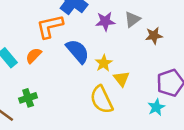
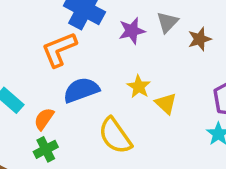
blue semicircle: (78, 51) -> (81, 90), moved, turned -60
orange semicircle: (34, 56) -> (44, 119), moved
yellow semicircle: (102, 100) -> (115, 136), moved

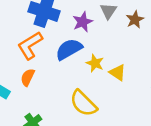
blue semicircle: (81, 90) -> (69, 49), moved
orange semicircle: (44, 119) -> (28, 77), moved

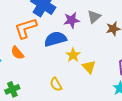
orange semicircle: (28, 77) -> (17, 53), turned -80
yellow semicircle: (83, 103) -> (56, 84), size x0.6

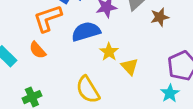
yellow semicircle: (56, 84) -> (88, 90), size x1.5

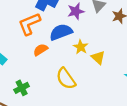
orange semicircle: (38, 50) -> (41, 50), moved, turned 104

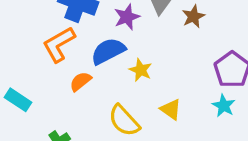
yellow triangle: (98, 58) -> (171, 109), moved

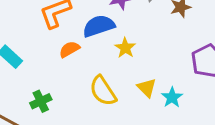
cyan star: (224, 106) -> (172, 97), moved

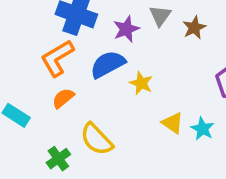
orange semicircle: (69, 49) -> (63, 98), moved
yellow semicircle: (103, 91) -> (97, 139), moved

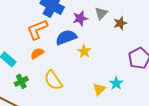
yellow triangle: (173, 123) -> (99, 89), moved, turned 32
green cross: (58, 159) -> (21, 81), moved

